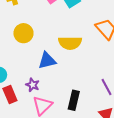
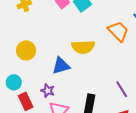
yellow circle: (23, 33) -> (26, 50), moved

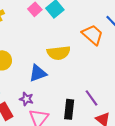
purple line: (122, 89) -> (92, 98), moved

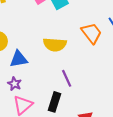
blue triangle: (38, 73) -> (19, 59), moved
purple line: (92, 98) -> (67, 78), moved

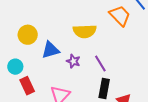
purple star: (15, 84) -> (73, 61), moved
black rectangle: (55, 102) -> (104, 89), moved

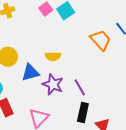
yellow semicircle: (85, 31) -> (53, 56), moved, size x0.7
purple star: (73, 61) -> (53, 84), size x1.5

